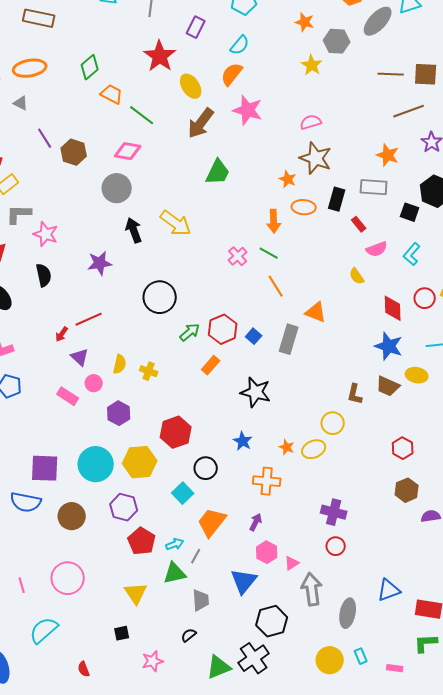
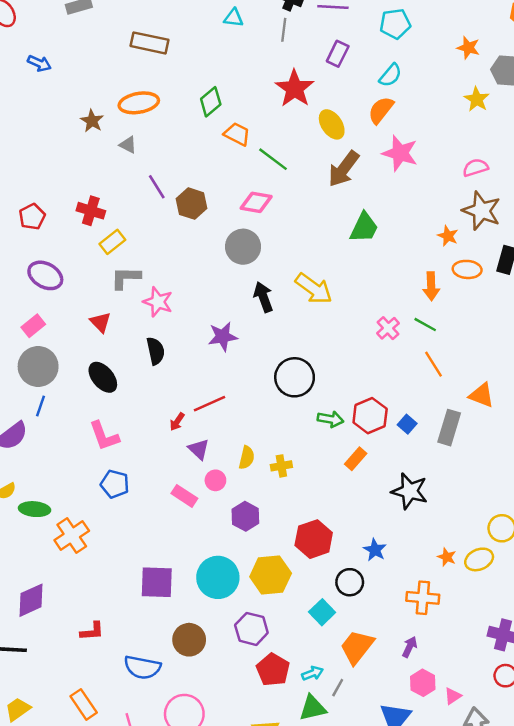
green arrow: (190, 332) -> (331, 419), turned 50
yellow cross: (149, 371) -> (281, 466), turned -30
blue star: (243, 441) -> (375, 550), moved
blue semicircle: (26, 502) -> (142, 667), moved

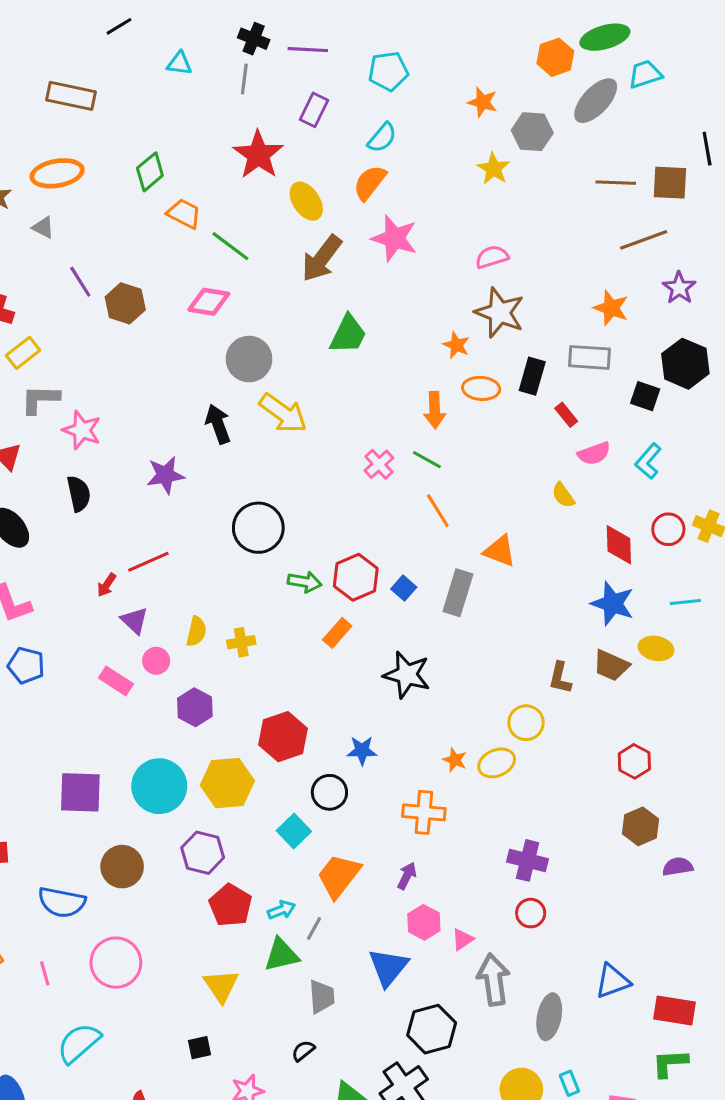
gray circle: (243, 247) -> (249, 359), moved
blue star: (375, 550) -> (362, 751), turned -30

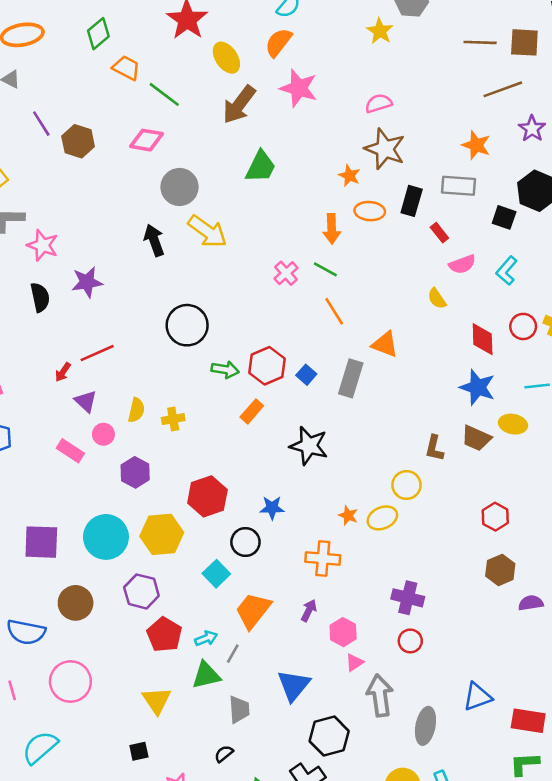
purple star: (165, 475) -> (87, 282), moved
pink hexagon: (424, 922) -> (343, 632), moved

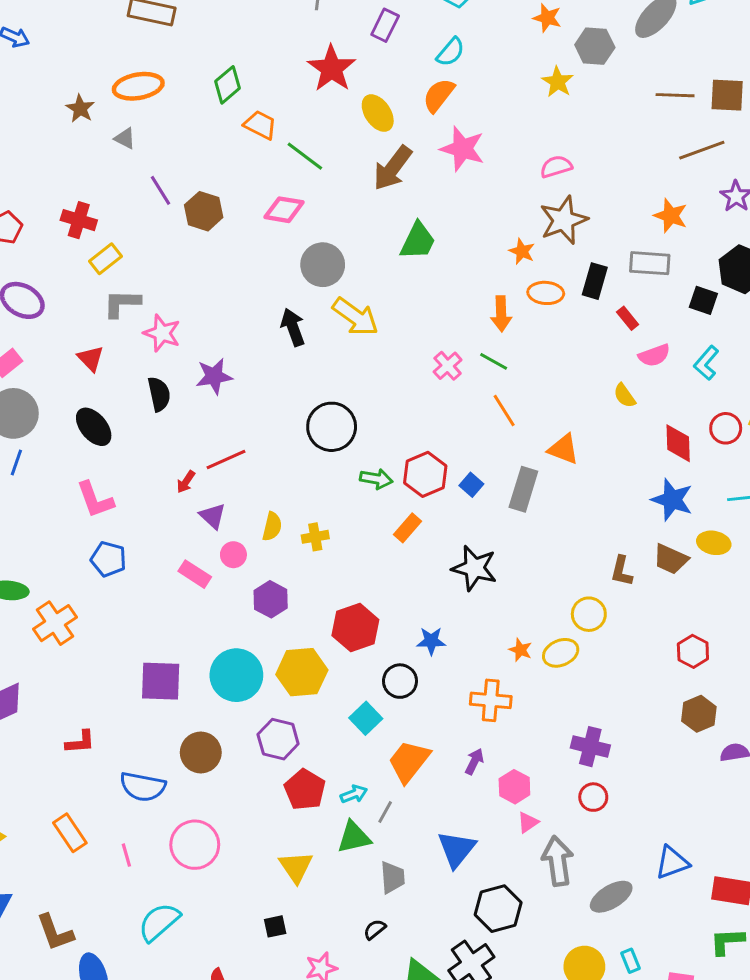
brown star: (385, 149) -> (564, 220), turned 30
gray ellipse: (425, 726) -> (611, 897), turned 48

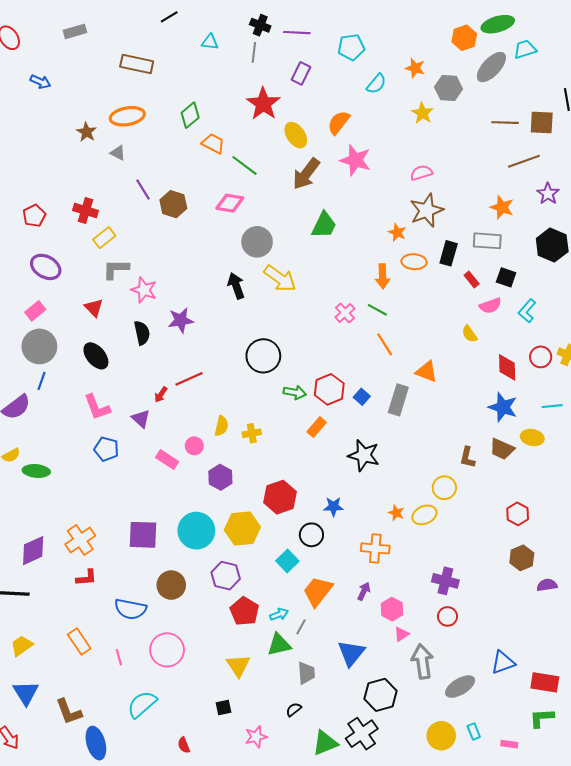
cyan semicircle: (451, 52) -> (376, 84), moved
black square: (703, 300) -> (506, 277), moved
purple triangle: (213, 516) -> (141, 419), moved
orange cross: (55, 623) -> (80, 540), moved

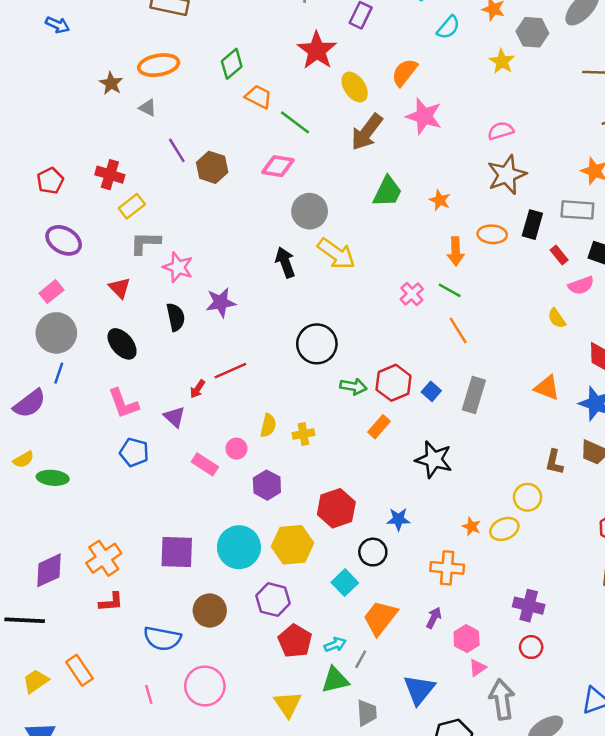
orange star: (397, 232) -> (440, 200), moved
orange triangle: (427, 372) -> (547, 388), moved
orange rectangle: (79, 642) -> (79, 670), moved

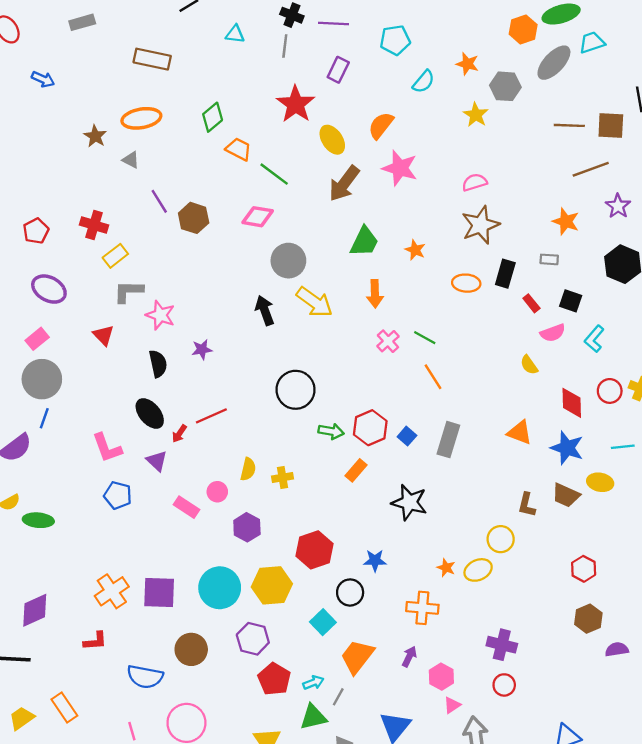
gray rectangle: (577, 210) -> (549, 259), size x0.6
orange arrow: (456, 251) -> (375, 294), moved
purple star: (221, 302) -> (202, 349), size x0.7
black ellipse: (122, 344) -> (150, 414), moved
orange cross: (104, 558) -> (112, 591), moved

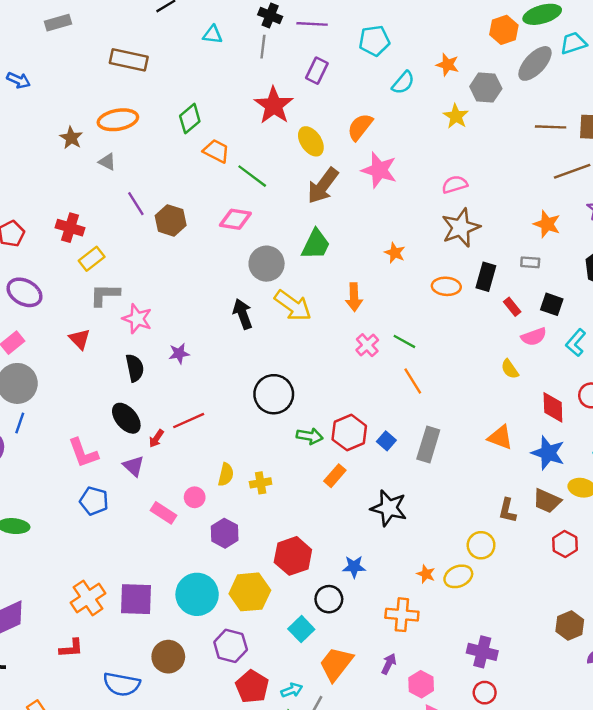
green trapezoid: (364, 242) -> (316, 244), moved
red hexagon: (584, 569) -> (565, 544), moved

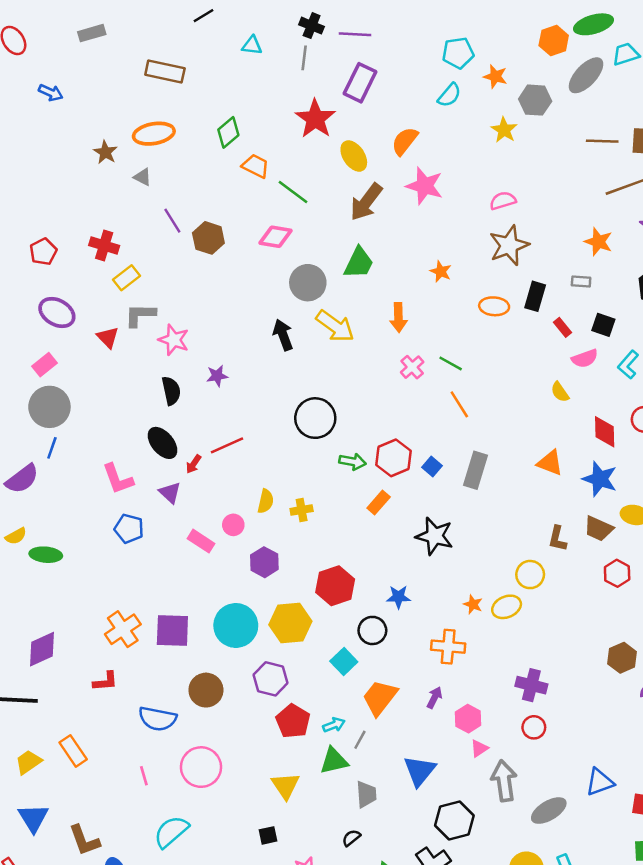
cyan pentagon: (374, 41) -> (458, 53), moved
purple rectangle: (317, 71) -> (360, 83), size x1.4
red triangle: (80, 339) -> (108, 337), moved

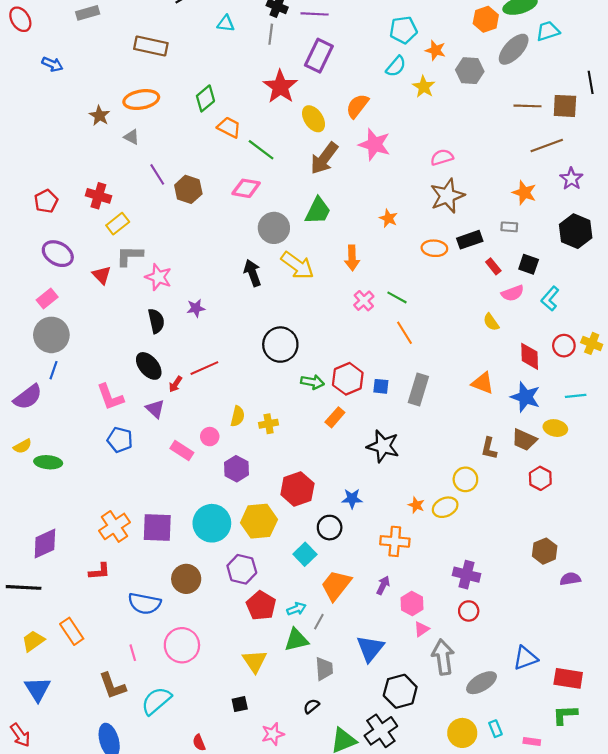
yellow star: (504, 130) -> (424, 87), moved
black rectangle: (535, 296) -> (470, 240), turned 55
blue square: (432, 467) -> (381, 386), turned -35
brown L-shape: (84, 840) -> (112, 686), moved

